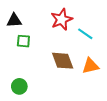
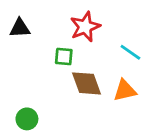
cyan line: (85, 34) -> (130, 52), moved
green square: (23, 41) -> (64, 57), moved

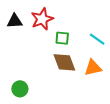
red star: (85, 27) -> (42, 19), moved
green square: (64, 57) -> (62, 38), moved

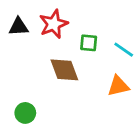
green square: (62, 38) -> (89, 43), moved
brown diamond: (64, 62) -> (64, 70), moved

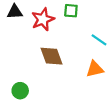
black triangle: (19, 27) -> (15, 12), moved
green square: (89, 43) -> (71, 11), moved

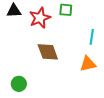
cyan line: (99, 40) -> (92, 37), turned 63

